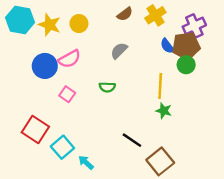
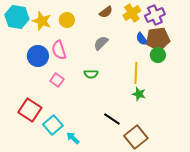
purple cross: (194, 26) -> (155, 15), moved
pink semicircle: (70, 59) -> (59, 50), turned 102

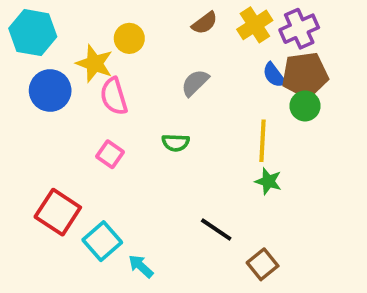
yellow star: (42, 21) -> (95, 63), moved
blue circle: (38, 56) -> (50, 91), moved
brown square: (136, 137) -> (263, 264), size x0.7

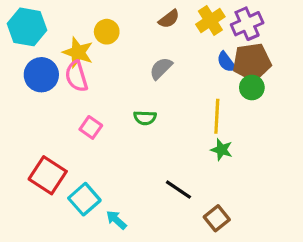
pink semicircle: (114, 96) -> (76, 76), moved

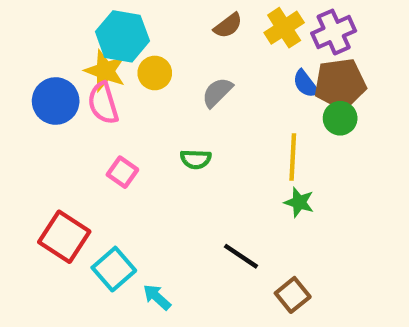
cyan hexagon: (27, 27) -> (122, 36), moved
yellow circle: (107, 32) -> (155, 73), moved

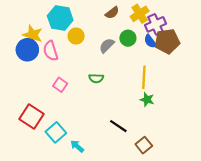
purple cross: (334, 32) -> (155, 24), moved
yellow star: (105, 71) -> (33, 35), moved
green circle: (340, 118) -> (128, 38), moved

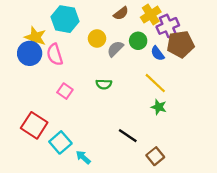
yellow circle: (76, 36) -> (97, 39), moved
blue semicircle: (150, 41) -> (158, 53), moved
yellow line: (144, 77) -> (155, 83), turned -50

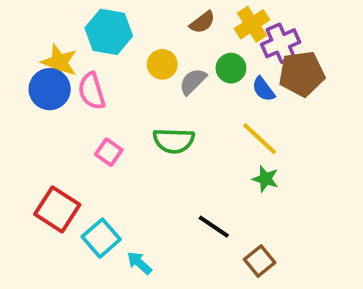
green semicircle: (104, 84) -> (174, 141), size x1.5

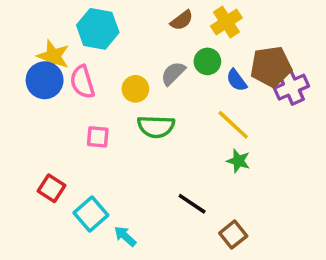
purple cross: (281, 43) -> (291, 87), moved
yellow circle: (162, 64) -> (135, 89), moved
pink square: (109, 152) -> (98, 137), turned -30
red square: (57, 209) -> (51, 188), size x0.7

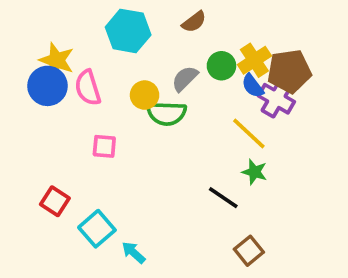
yellow cross: (226, 22) -> (254, 60), moved
cyan hexagon: (98, 29) -> (128, 31), moved
purple cross: (291, 87) -> (276, 99), moved, turned -36
green semicircle: (156, 127) -> (167, 113), moved
black line: (192, 204) -> (223, 198), moved

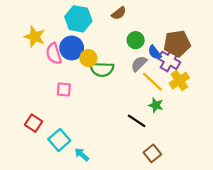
yellow cross: (254, 60) -> (179, 81), moved
gray semicircle: (185, 79) -> (139, 64), moved
blue circle: (48, 86) -> (72, 48), moved

